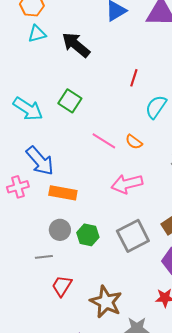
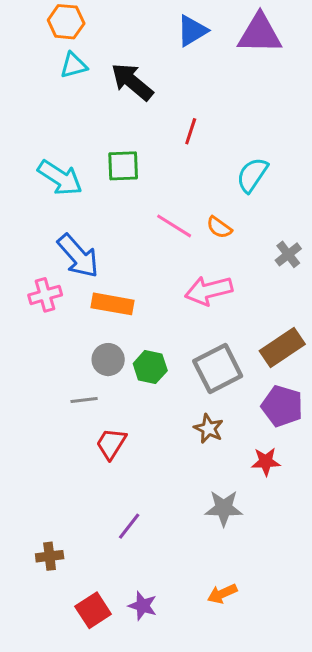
red line: (134, 78) -> (191, 131), moved
green square: (70, 101) -> (123, 166), turned -35
brown star: (106, 302) -> (209, 429), moved, size x0.6

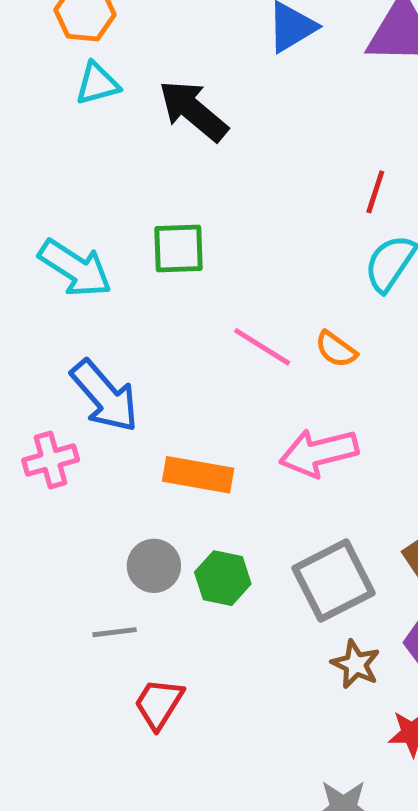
red line: (191, 131) -> (375, 192), moved
orange rectangle: (113, 304) -> (198, 475), moved
brown star: (209, 429) -> (356, 664), moved

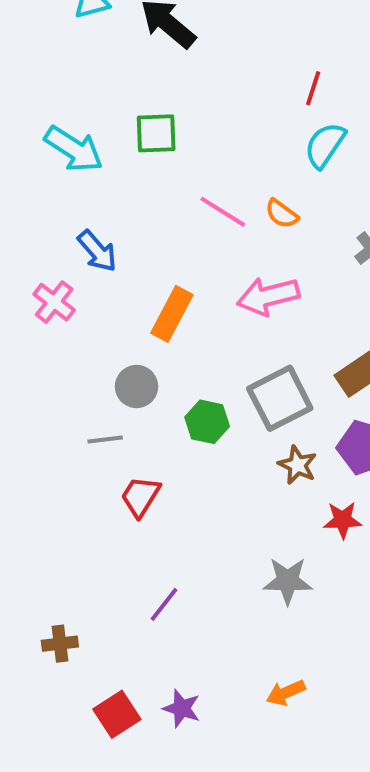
blue arrow: (105, 396) -> (97, 251), size x0.7
pink cross: (51, 460) -> (54, 302), turned -36
orange rectangle: (198, 475) -> (172, 314), turned -72
green hexagon: (223, 578) -> (207, 422), moved

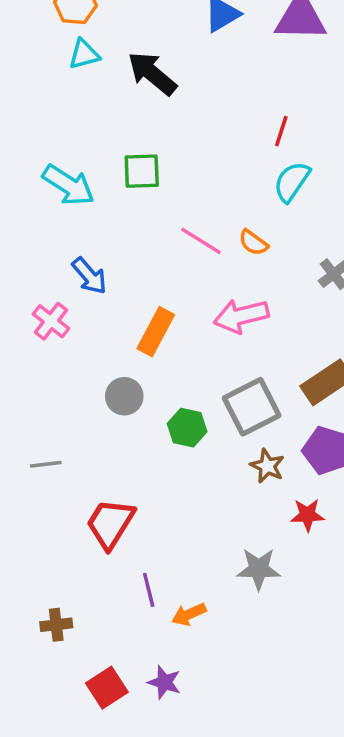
gray line: (105, 440) -> (46, 464), moved
red trapezoid: (140, 496) -> (110, 524), moved, size x1.4
purple line: (164, 604) -> (149, 590), turned -52
orange arrow: (286, 693) -> (189, 614), moved

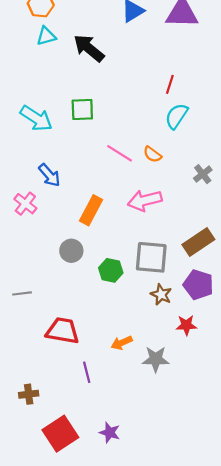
gray square: (252, 407) -> (151, 257), turned 32
red trapezoid: (110, 524) -> (63, 331), turned 68
orange arrow: (189, 614) -> (122, 343), moved
purple star: (164, 682) -> (110, 433), moved
red square: (107, 688) -> (60, 434), size x1.4

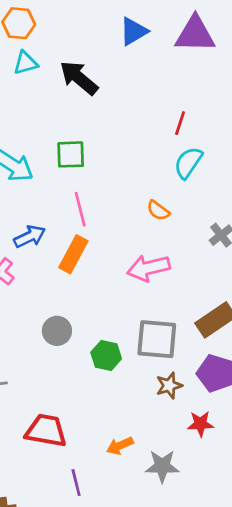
pink line: (120, 153) -> (80, 209), moved, turned 44
blue arrow: (49, 175) -> (30, 237), turned -75
orange rectangle: (91, 210) -> (73, 254), moved
brown star: (161, 295) -> (169, 386), turned 30

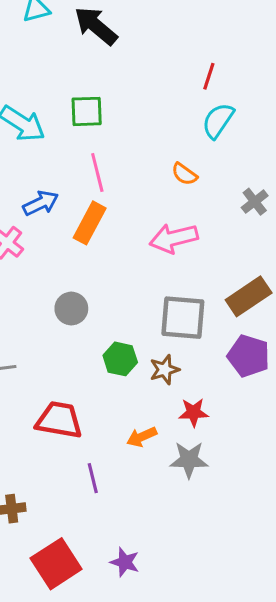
green hexagon: (106, 355) -> (120, 359), moved
brown star: (169, 386) -> (165, 370), moved
red star: (201, 424) -> (194, 412), moved

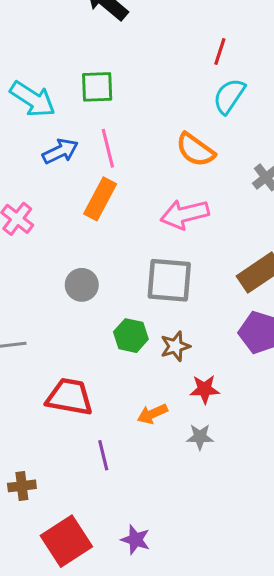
orange semicircle: (184, 174) -> (195, 150), size x1.5
blue arrow: (41, 203) -> (60, 151), moved
gray square: (183, 318) -> (169, 280), moved
gray star: (189, 460) -> (200, 437), size x0.7

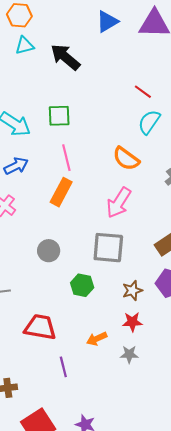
red line: (220, 52) -> (143, 92), turned -72
blue arrow: (60, 151) -> (16, 166), moved
pink arrow: (185, 214) -> (119, 203), turned -44
brown star: (175, 346) -> (132, 290), moved

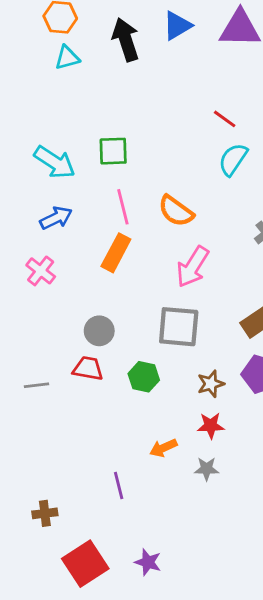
black arrow: (65, 57) -> (126, 40), moved, turned 32
orange semicircle: (126, 159) -> (176, 211), moved
red trapezoid: (40, 327) -> (88, 368), moved, size x0.7

